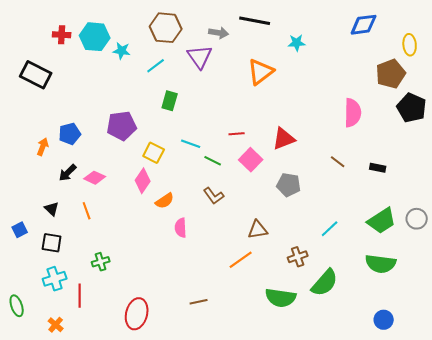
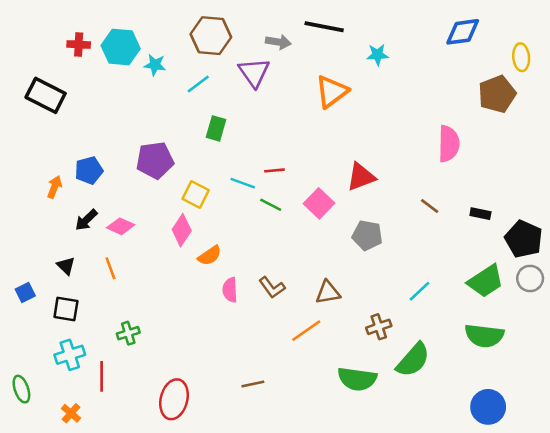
black pentagon: (412, 108) -> (524, 239), moved
red line: (237, 134) -> (274, 170), moved
brown L-shape: (214, 196) -> (272, 287), moved
blue circle: (384, 320) -> (488, 407), size x1.4

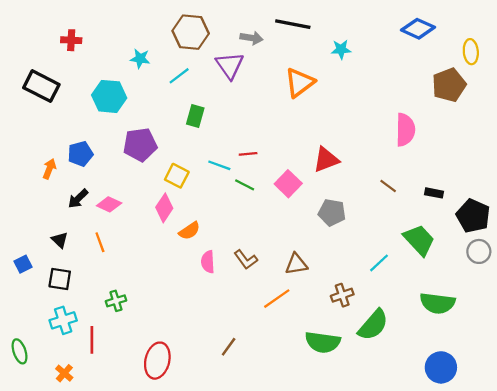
blue diamond: (463, 32) -> (418, 29), turned 32
cyan hexagon: (121, 47) -> (109, 96), moved
green trapezoid: (486, 281) -> (419, 240), moved, turned -100
brown line: (253, 384) -> (229, 347), turned -42

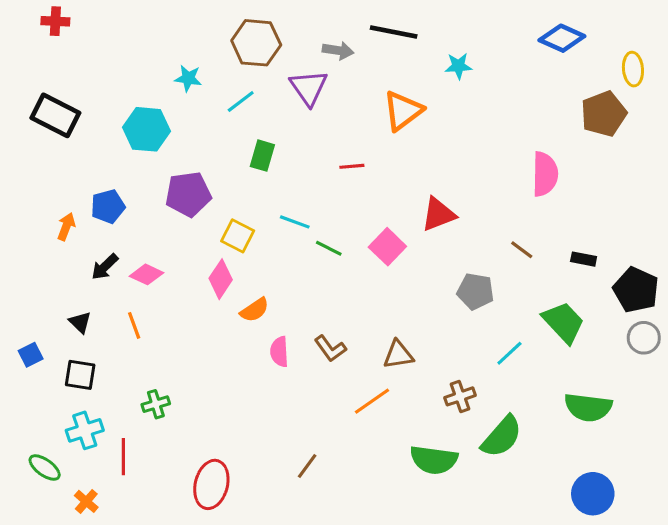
red cross: (71, 40) -> (55, 21), moved
red line: (248, 154) -> (352, 166), moved
gray pentagon: (332, 212) -> (475, 291), moved
green ellipse: (20, 351) -> (45, 467), moved, turned -35

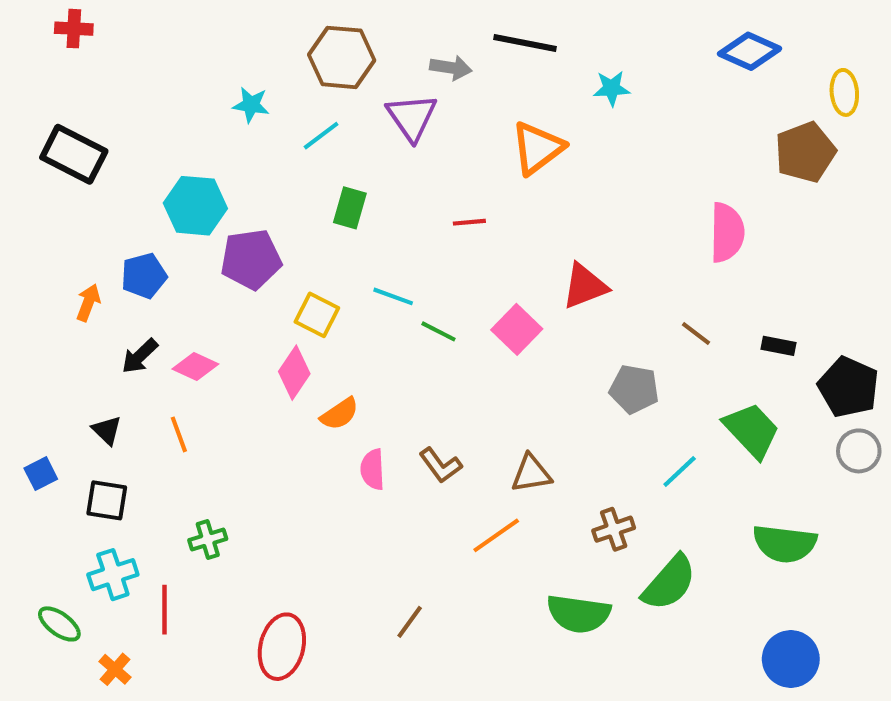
cyan hexagon: (147, 129) -> (195, 206), moved

